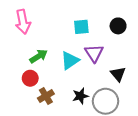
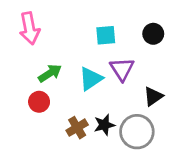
black triangle: (118, 74) -> (153, 96), turned 35
brown cross: (46, 96) -> (77, 128), moved

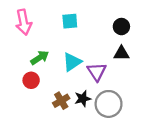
cyan square: (106, 35) -> (70, 21), moved
purple triangle: (122, 69) -> (97, 72), moved
black triangle: (153, 96) -> (121, 53), moved, turned 35

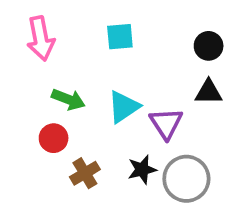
green arrow: (40, 58) -> (68, 99), turned 54
brown cross: (61, 101) -> (85, 173), moved

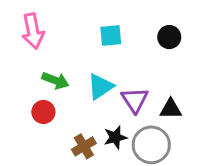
cyan square: (120, 37) -> (111, 36), moved
black triangle: (209, 92) -> (171, 109), moved
brown cross: (85, 173) -> (84, 146), moved

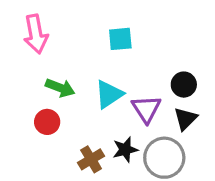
black circle: (169, 37) -> (184, 85), moved
black triangle: (171, 109) -> (185, 119), turned -45

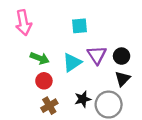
purple triangle: (146, 109) -> (97, 55), moved
red circle: (47, 122) -> (44, 81), moved
brown cross: (91, 159) -> (49, 106), moved

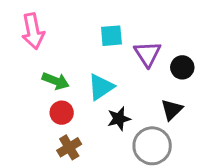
purple triangle: (97, 55) -> (148, 54), moved
black circle: (122, 56) -> (182, 67), moved
black star: (83, 99) -> (119, 119), moved

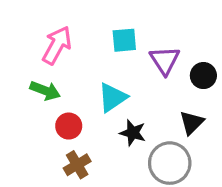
pink arrow: (33, 31) -> (57, 45), moved, turned -140
green arrow: (56, 81) -> (45, 91), moved
black star: (119, 119) -> (133, 133), turned 30

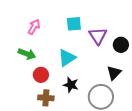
pink arrow: (57, 45) -> (34, 27), size x0.7
black star: (133, 133) -> (71, 85), moved
brown cross: (77, 165) -> (46, 98), turned 35

